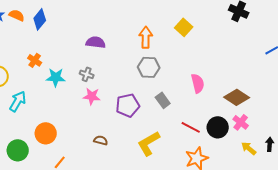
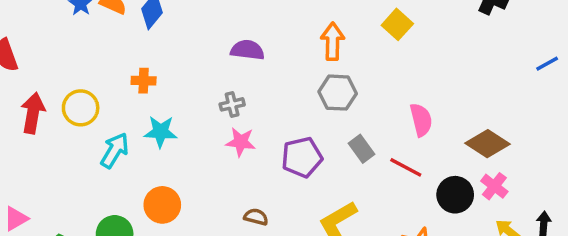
orange cross: (35, 60) -> (144, 81), turned -32
gray cross: (87, 74) -> (232, 104), turned -32
cyan star: (56, 77) -> (161, 132), moved
red line: (191, 127) -> (406, 167), moved

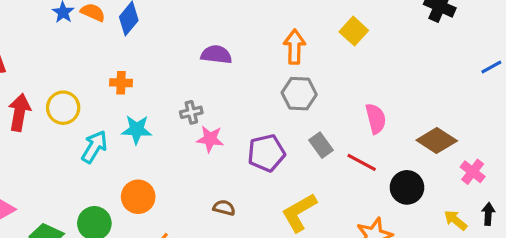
gray cross: (232, 104) -> (191, 112), moved
pink cross: (494, 186) -> (473, 172), moved

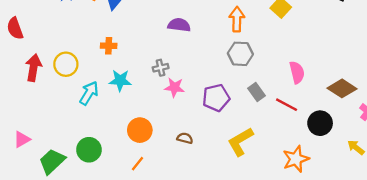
orange circle: (138, 197) -> (140, 130), moved

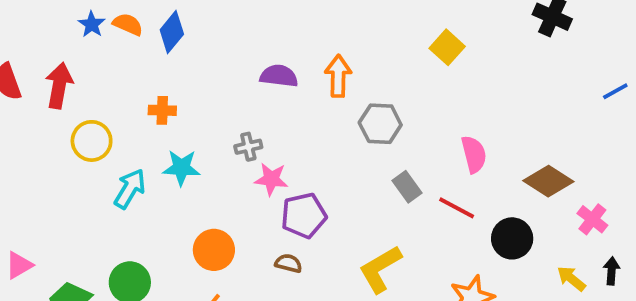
orange arrow: (237, 19) -> (338, 76), moved
red arrow: (34, 68) -> (59, 86), moved
purple pentagon: (216, 98) -> (304, 215), moved

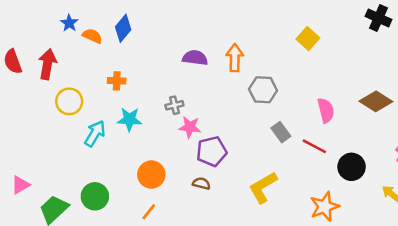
orange semicircle: (128, 24) -> (92, 36), moved
brown diamond: (548, 181) -> (376, 101), moved

